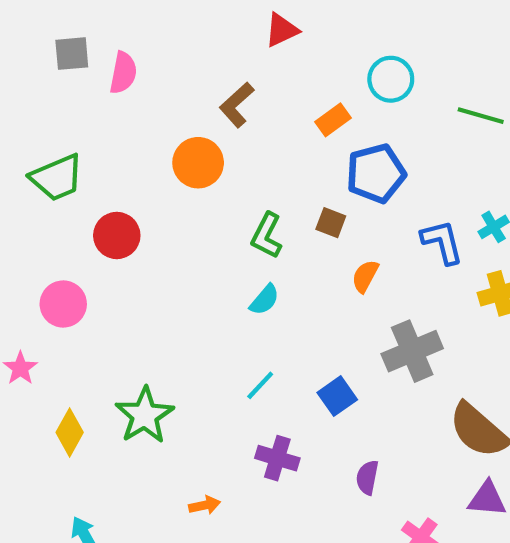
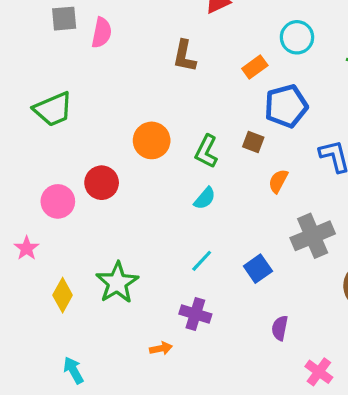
brown L-shape: (237, 105) -> (184, 56), turned -36
orange circle: (198, 163) -> (152, 140), moved
red circle: (117, 235) -> (102, 183), moved
purple cross: (277, 458) -> (195, 314), moved

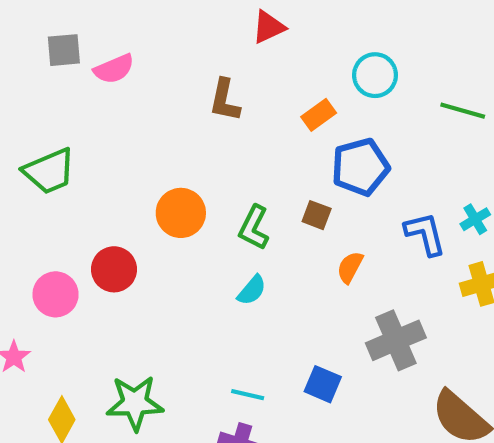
pink semicircle: (102, 33) -> (114, 69), turned 56
cyan line: (202, 261) -> (248, 395), moved, turned 60
blue square: (258, 269) -> (323, 384), turned -32
green star: (117, 283) -> (135, 403), turned 30

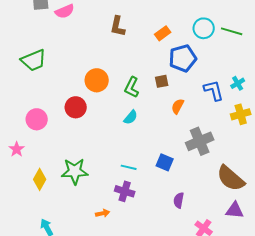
cyan circle: (375, 75) -> (204, 28), moved
brown square: (317, 215) -> (162, 81), turned -32
red circle: (114, 269) -> (76, 107), moved

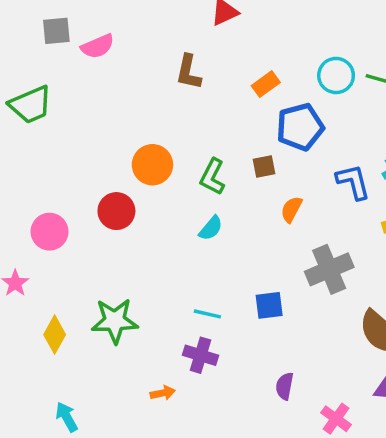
green trapezoid: (34, 60) -> (31, 105), moved
blue square: (165, 162) -> (269, 305), turned -30
purple semicircle: (179, 200) -> (285, 386), moved

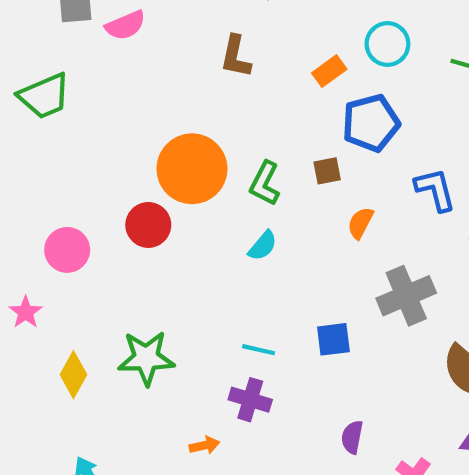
cyan circle: (336, 75) -> (387, 44), moved
orange circle: (152, 165) -> (192, 169), size x1.4

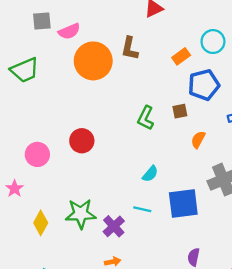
orange circle: (192, 169) -> (93, 61), moved
cyan semicircle: (263, 246) -> (150, 174), moved
blue square: (333, 339) -> (183, 203), size x1.6
purple cross: (250, 400) -> (114, 226), moved, turned 30

